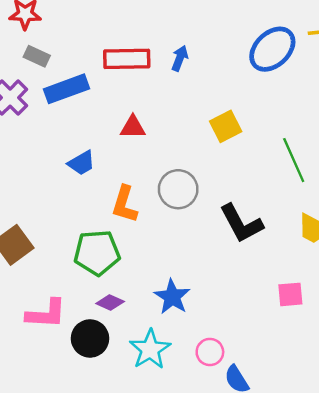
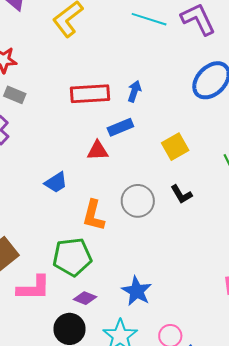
blue rectangle: (66, 89) -> (120, 127), moved, size x0.7
black L-shape: (241, 223) -> (181, 194), moved, size x0.6
pink L-shape: (46, 314) -> (34, 288), moved

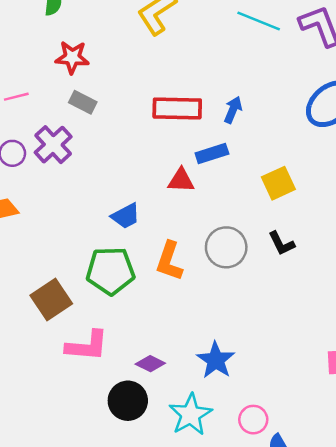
green pentagon: (72, 257) -> (110, 271), moved

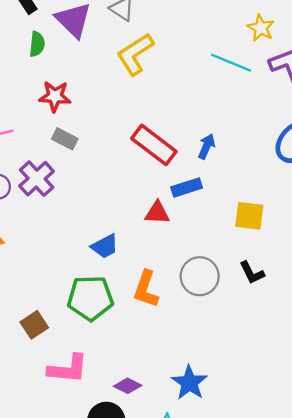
red rectangle: (177, 109) -> (154, 145), turned 36
yellow square: (278, 183) -> (249, 216), turned 32
brown square: (51, 299) -> (34, 325), size x0.7

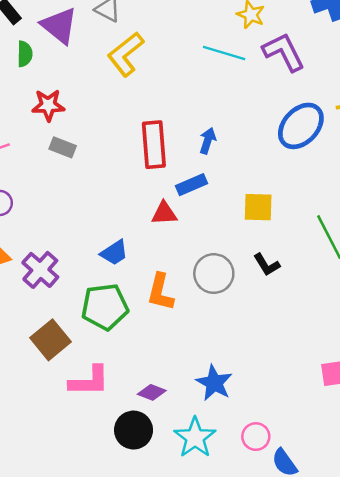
red rectangle: (154, 145) -> (154, 145), turned 54
purple cross: (37, 179) -> (40, 270), moved
brown square: (34, 325) -> (51, 340), size x1.4

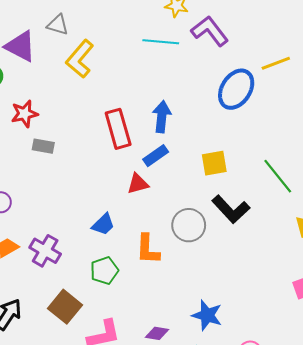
blue arrow: (208, 141) -> (162, 117), size x1.4
black L-shape: (267, 265) -> (231, 209), size x1.6
green pentagon: (105, 307) -> (104, 271), size x0.7

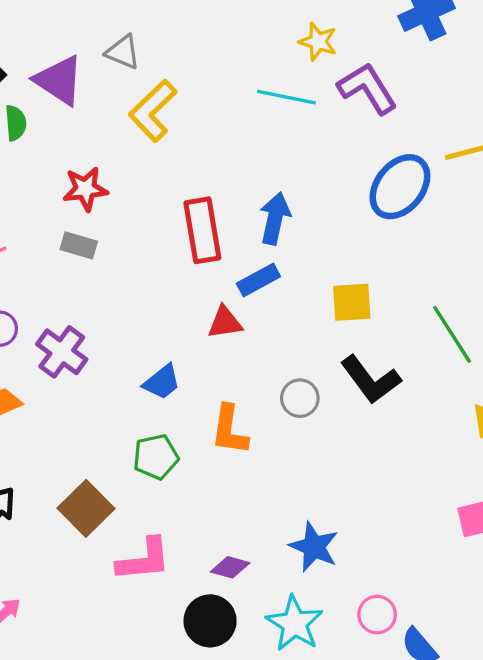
red star: (24, 114) -> (85, 189), moved
gray circle: (189, 225) -> (300, 398), size x0.7
purple cross: (45, 251) -> (62, 352), moved

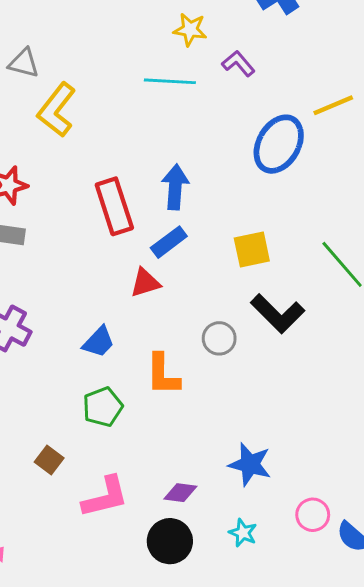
purple L-shape: (367, 88) -> (238, 64), size x0.6
brown square: (86, 508) -> (49, 460), size x0.6
cyan star: (295, 624) -> (243, 533), size x0.6

